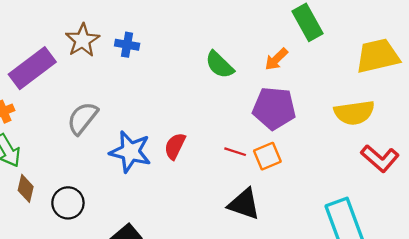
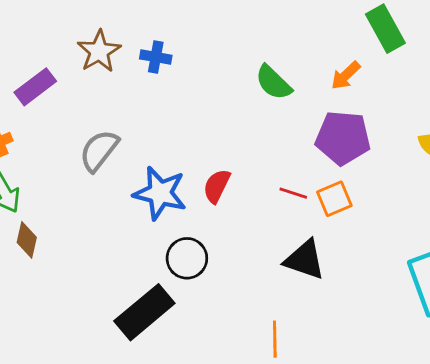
purple rectangle: (32, 68) -> (35, 87), size x0.7
black circle: (68, 203) -> (187, 258), moved

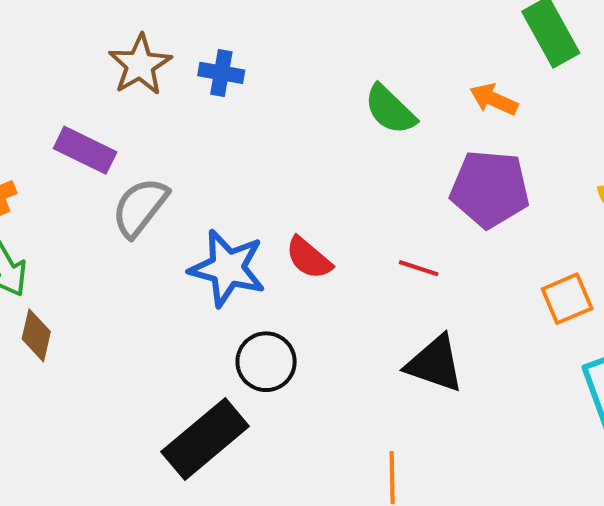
orange arrow: (346, 75) -> (494, 99), turned 68
purple rectangle: (35, 87) -> (85, 150), moved, turned 63
red semicircle: (217, 186) -> (309, 258), turned -76
orange square: (334, 199) -> (567, 299), moved

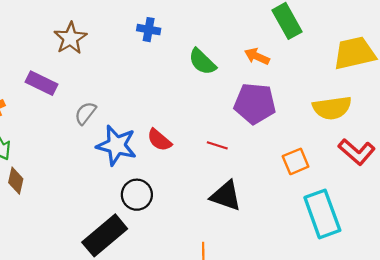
blue cross: (221, 73) -> (149, 30), moved
gray semicircle: (140, 207) -> (85, 113), moved, size x0.7

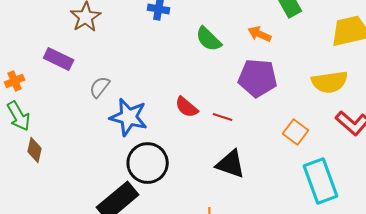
red semicircle: (159, 140) -> (187, 107), moved
orange square: (296, 161) -> (296, 132), turned -30
black circle: (137, 195) -> (148, 163), size x1.4

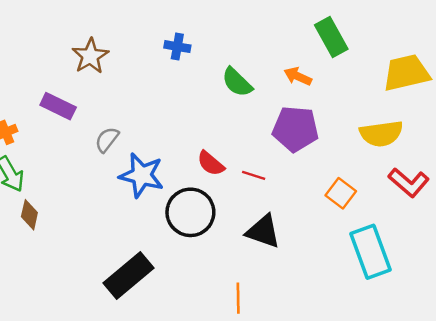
black circle: (148, 163) -> (190, 212), moved

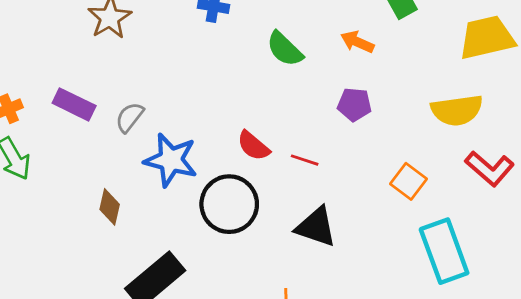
purple rectangle: (58, 106) -> (74, 104), moved
purple pentagon: (295, 129) -> (354, 104), size x0.6
brown diamond: (29, 215) -> (110, 207), moved

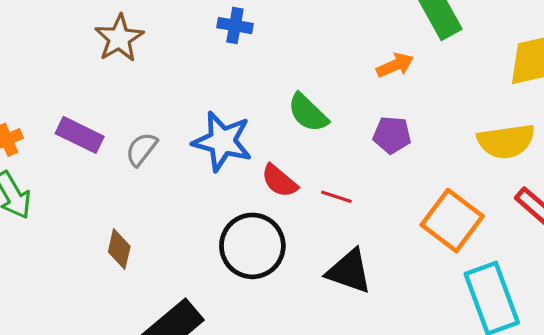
orange arrow: (357, 42) -> (395, 65), turned 132
green semicircle: (285, 49) -> (308, 113), moved
blue star: (171, 160) -> (222, 141), moved
orange square: (409, 181) -> (452, 221), size x1.5

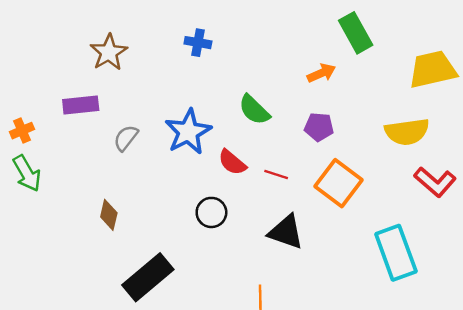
purple rectangle: (80, 135) -> (81, 105), moved, turned -32
blue star: (222, 141) -> (188, 132), turned 30
orange square: (452, 221) -> (339, 183), moved
black circle: (252, 246) -> (211, 212), size x0.6

